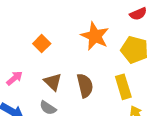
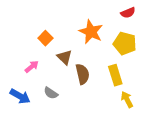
pink arrow: (14, 78) -> (32, 67), moved
brown triangle: (53, 82) -> (65, 57), moved

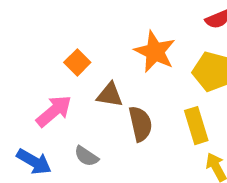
brown triangle: (65, 57) -> (110, 95), turned -35
pink arrow: (32, 67) -> (54, 111), size x1.5

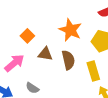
brown semicircle: (140, 124) -> (68, 60), moved

